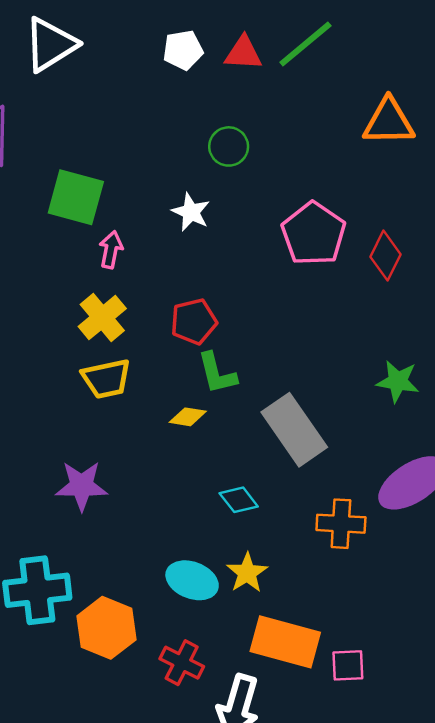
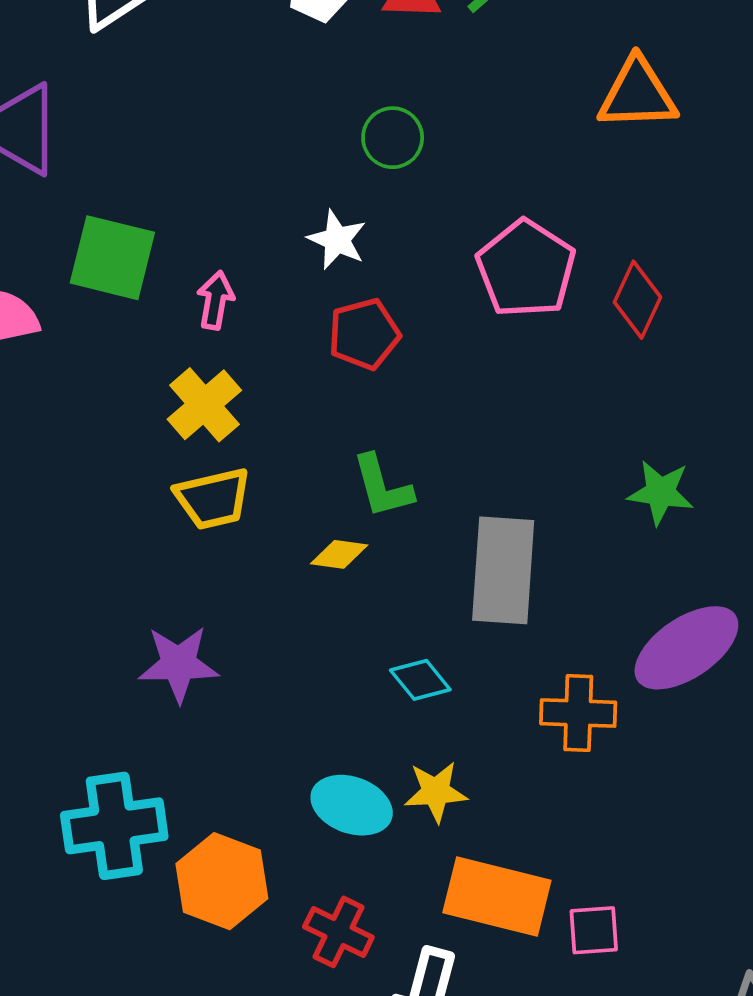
green square: (76, 197) -> (112, 258), moved
red pentagon: (194, 321) -> (364, 334), moved
gray rectangle: (294, 430) -> (503, 570), turned 40
yellow star: (247, 573) -> (436, 792), turned 30

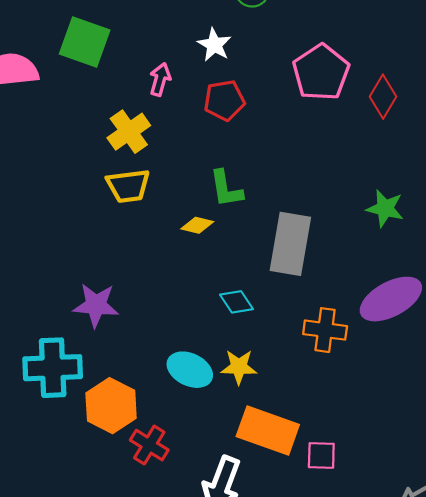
pink arrow: (215, 300) -> (160, 79), moved
purple star: (179, 664) -> (96, 305), moved
red cross: (338, 932) -> (149, 445), moved

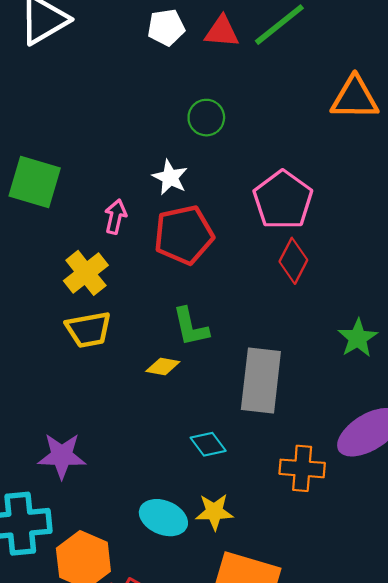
red diamond: (383, 97) -> (293, 261), moved
red pentagon: (224, 100) -> (184, 235), size x1.4
green star: (385, 208) -> (358, 338), turned 30

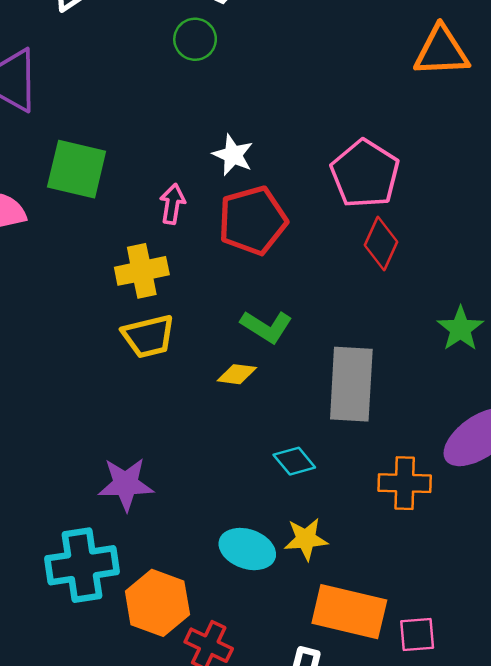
green circle: (206, 118) -> (195, 39), moved
yellow cross: (86, 273) -> (142, 271), turned 30
green L-shape: (191, 327) -> (266, 327), turned -42

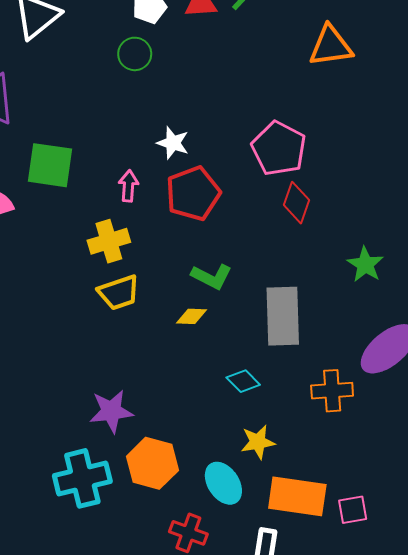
cyan ellipse: (247, 549) -> (223, 483), moved, turned 42
orange hexagon: (157, 603) -> (152, 463), moved

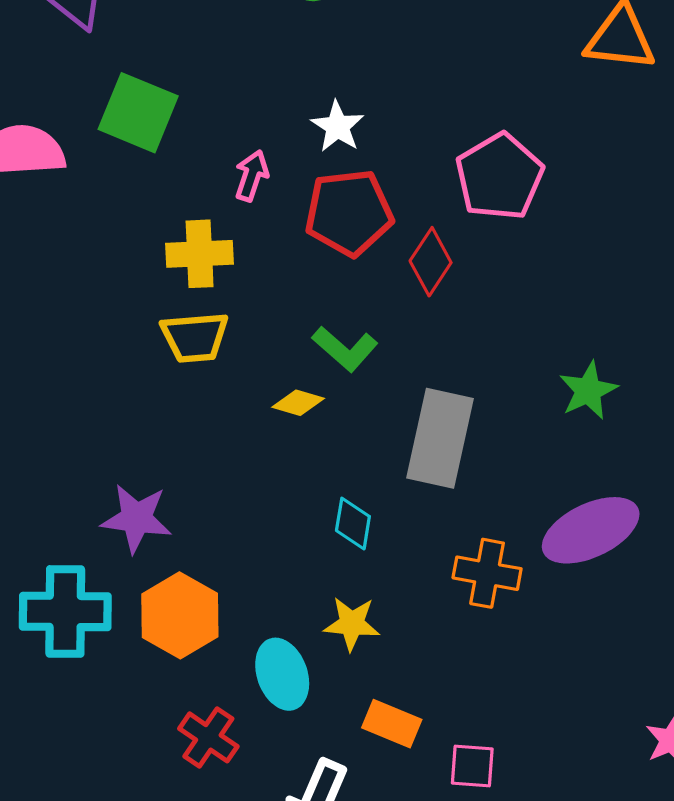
red diamond: (296, 203) -> (431, 262), moved
cyan diamond: (243, 381) -> (353, 524), turned 40
orange rectangle: (297, 496) -> (392, 724), size x0.6

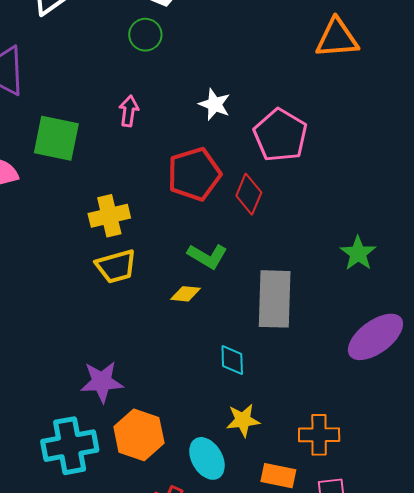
white star: (337, 126) -> (215, 104), moved
pink arrow: (252, 176) -> (129, 111), moved
orange cross: (487, 573) -> (319, 435), moved

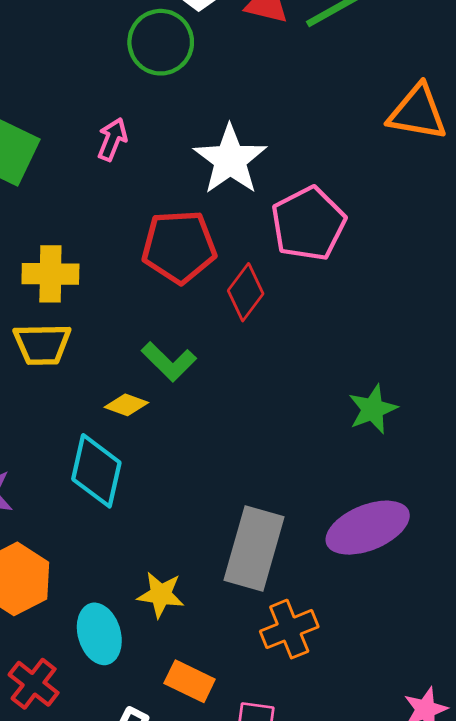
green circle: (145, 35) -> (161, 42), size x1.4
white star: (215, 104) -> (230, 160), size x1.6
gray rectangle: (275, 299) -> (254, 549), moved
cyan diamond: (232, 360) -> (96, 471), moved, size x1.6
orange cross: (319, 435) -> (289, 629), moved, turned -36

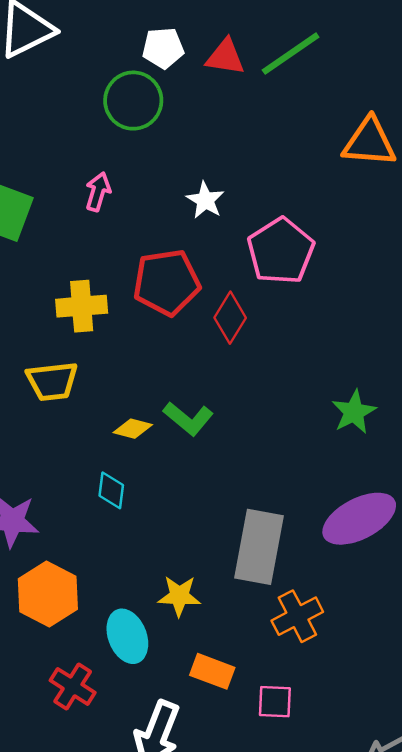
white star: (230, 160) -> (205, 200), size x0.6
yellow cross: (50, 274) -> (82, 306), moved
green L-shape: (169, 362) -> (188, 419), moved
cyan diamond: (96, 471) -> (111, 490), size x0.6

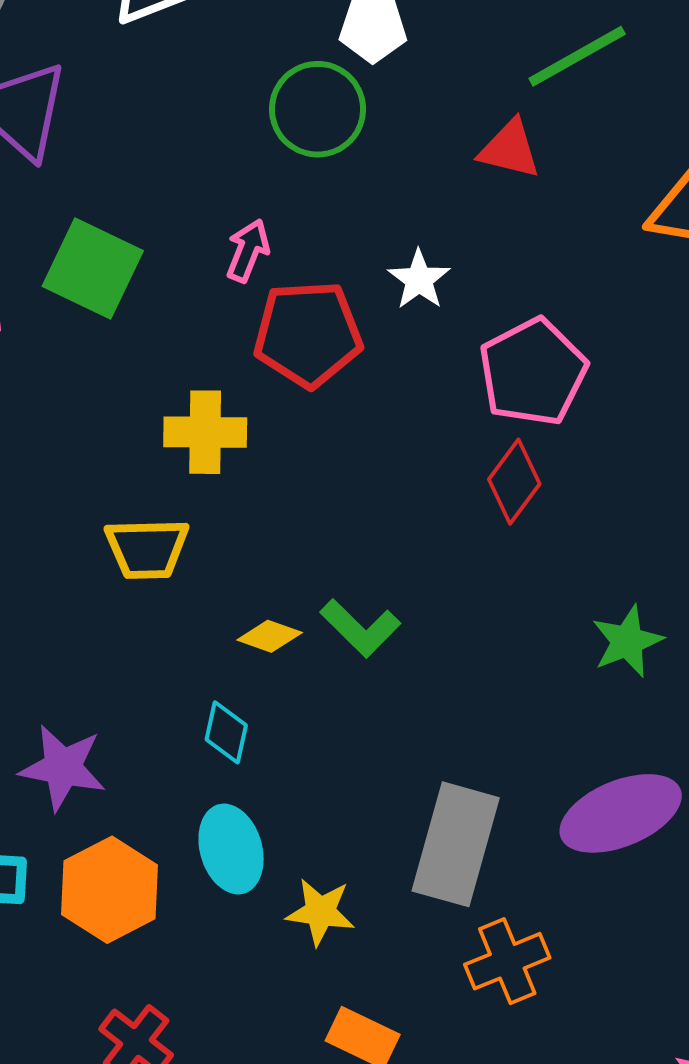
red triangle: (225, 57) -> (510, 149), moved
red pentagon: (167, 282) -> (308, 334), moved
red diamond: (230, 318) -> (514, 482), moved
cyan ellipse: (127, 636) -> (231, 849), moved

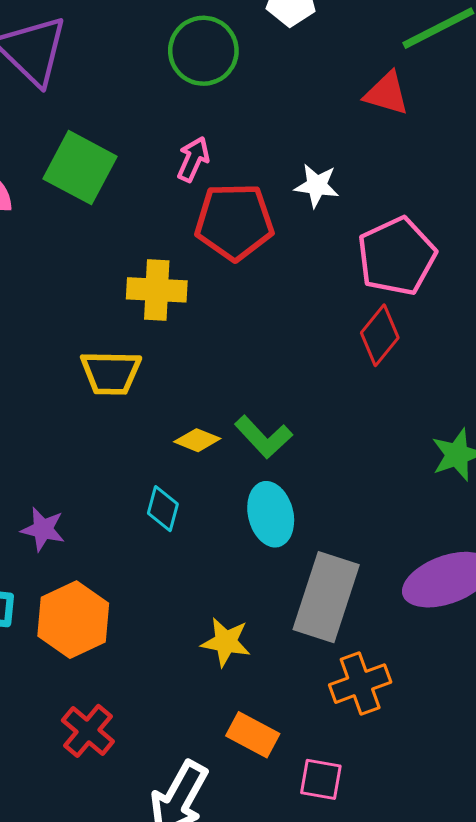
green circle: (318, 109) -> (203, 51), moved
white star: (419, 280) -> (317, 186), turned -30
purple star: (63, 767) -> (43, 529), size x0.7
cyan ellipse: (231, 849) -> (271, 514), moved

